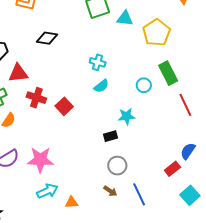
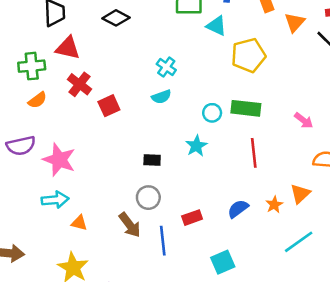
green rectangle: (168, 73) -> (246, 108), turned -75
cyan star: (127, 116) -> (196, 146), moved, turned 30
red rectangle: (172, 169) -> (192, 218), moved
brown arrow: (110, 191) -> (130, 225), size x1.5

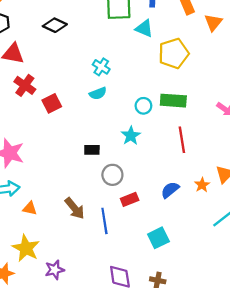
gray circle: (148, 198) -> (112, 175), moved

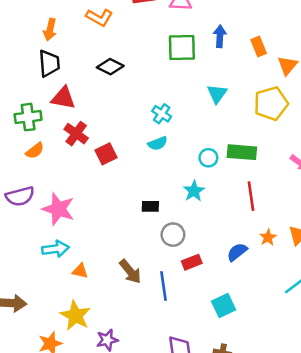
cyan triangle: (144, 28) -> (217, 94), moved, turned 42
yellow pentagon: (174, 53) -> (271, 103), moved
orange star: (202, 185) -> (268, 237), moved

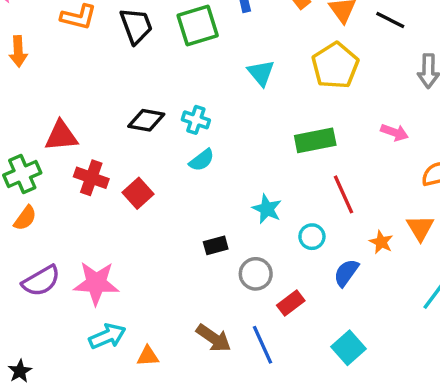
black trapezoid: (49, 63) -> (136, 26), moved
black diamond: (110, 67) -> (146, 120), moved
orange semicircle: (35, 151) -> (25, 218), moved
cyan circle: (208, 158) -> (312, 237), moved

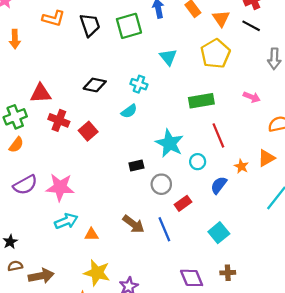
cyan cross: (196, 120) -> (139, 84), moved
cyan star: (267, 209) -> (170, 143), size x1.5
orange triangle: (420, 228) -> (266, 158), turned 30

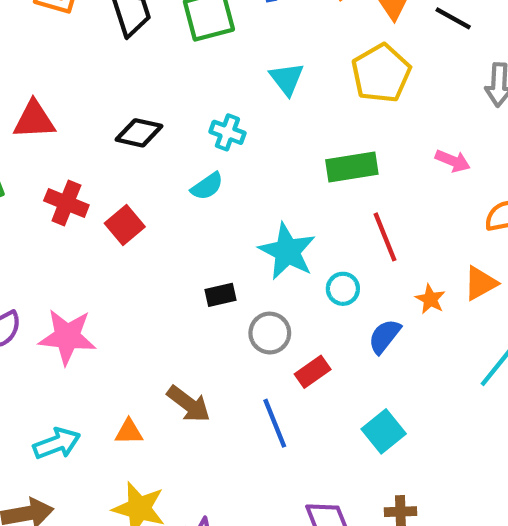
red triangle: (41, 93) -> (34, 120), moved
cyan arrow: (66, 221) -> (57, 444), moved
brown arrow: (134, 224) -> (189, 404), moved

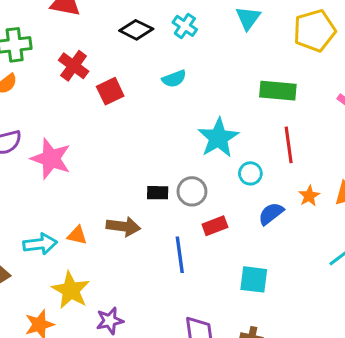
cyan cross: (227, 132) -> (185, 26), moved
black rectangle: (221, 295) -> (158, 193), moved
brown arrow: (189, 404) -> (123, 226), turned -44
cyan square: (384, 431) -> (254, 279), turned 32
cyan arrow: (57, 444) -> (40, 244), moved

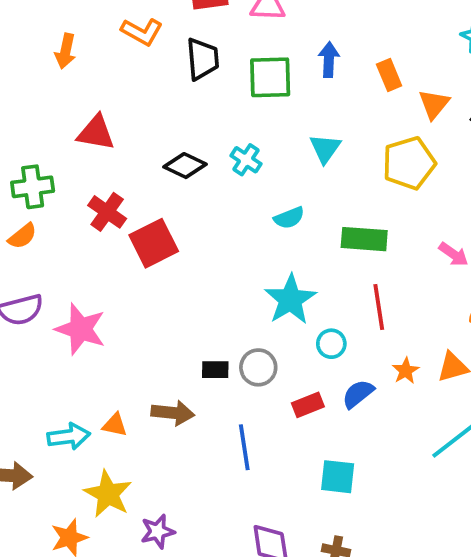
cyan semicircle: (174, 79) -> (289, 218), moved
red square: (110, 91) -> (154, 243), size x1.4
red rectangle: (215, 226) -> (308, 405), moved

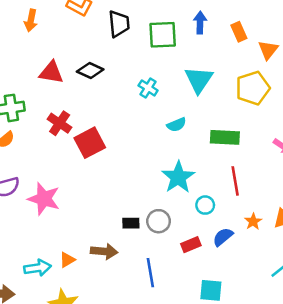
cyan triangle: (325, 149) -> (199, 80), size x1.4
black diamond: (185, 166) -> (90, 70), moved
orange triangle: (115, 425) -> (67, 260), turned -42

